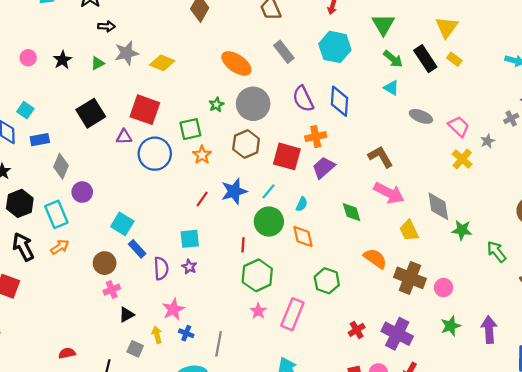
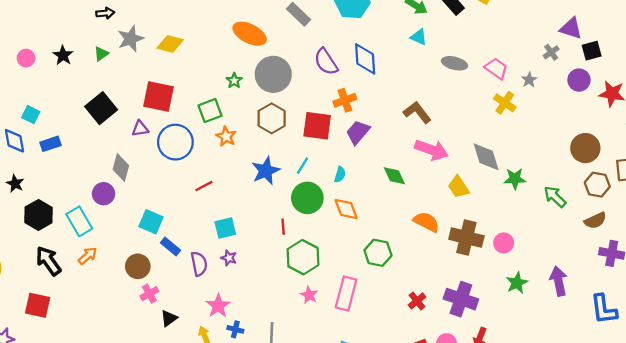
gray diamond: (61, 166) -> (121, 168), moved
red line: (202, 199) -> (204, 186), moved, turned 35

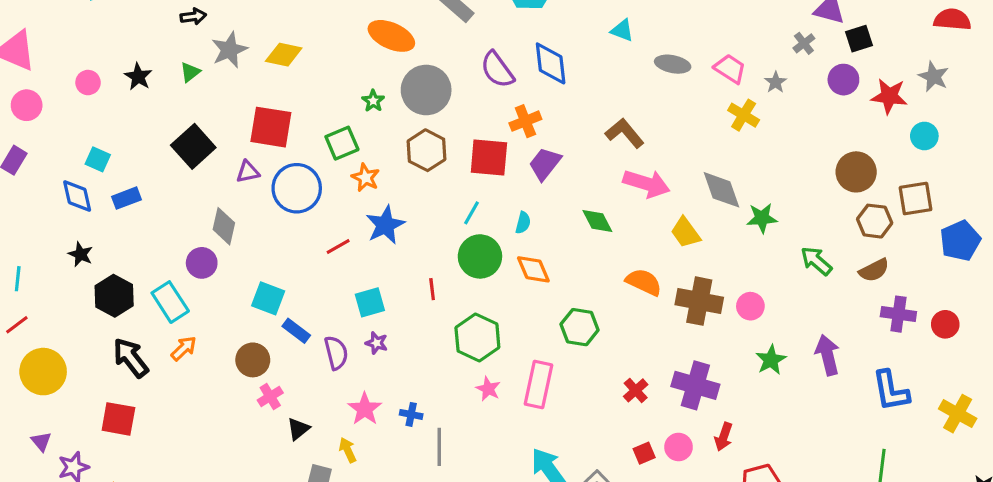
blue star: (266, 171) -> (385, 225), moved
green arrow: (555, 197) -> (816, 261), moved
red line: (283, 227) -> (432, 289), moved
blue cross: (235, 329) -> (411, 414), moved

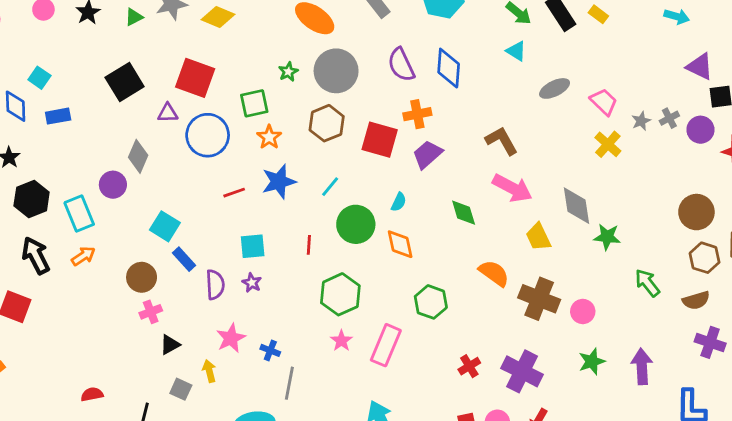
gray cross: (804, 43) -> (669, 118), moved
gray ellipse: (673, 64) -> (555, 88), turned -48
cyan line: (471, 213) -> (330, 187), moved

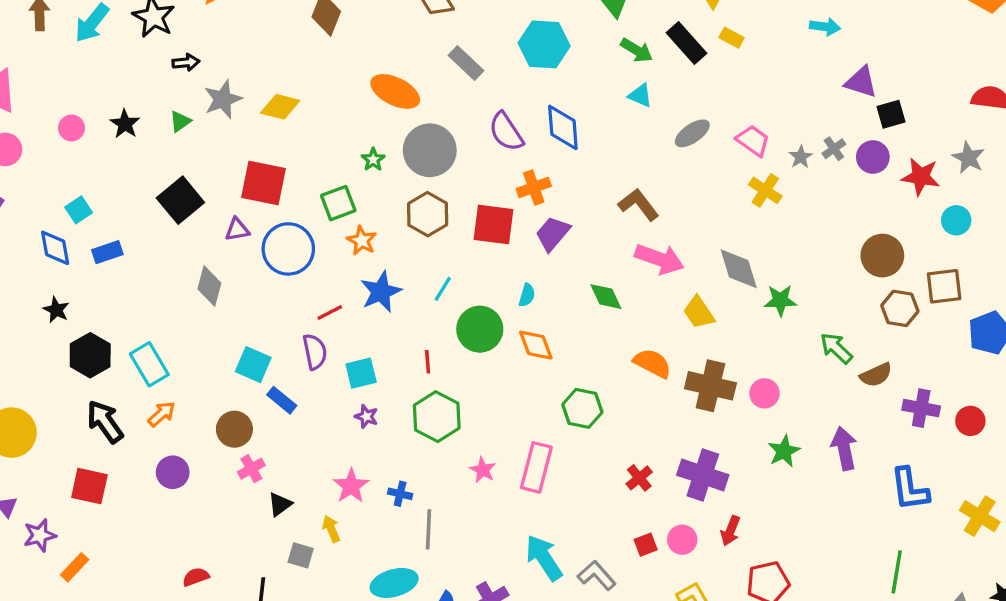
cyan square: (39, 78) -> (79, 210), turned 30
purple circle: (113, 185) -> (173, 472), moved
purple semicircle: (215, 285) -> (315, 352), moved
green hexagon: (340, 294) -> (437, 417), moved
brown semicircle: (696, 300) -> (876, 375), moved

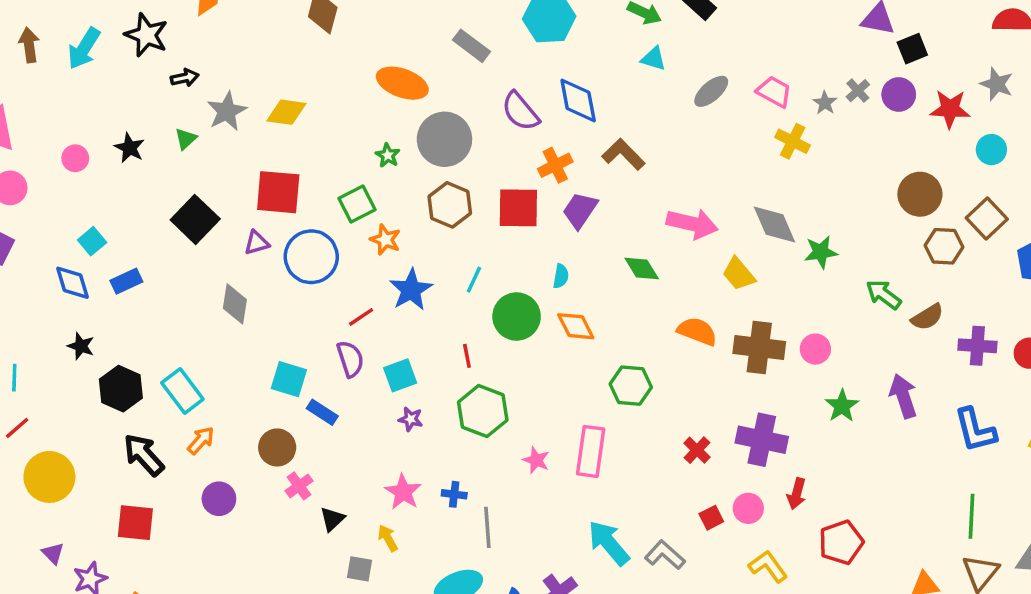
brown L-shape: (639, 205) -> (623, 154), moved
brown square: (944, 286) -> (987, 218), turned -30

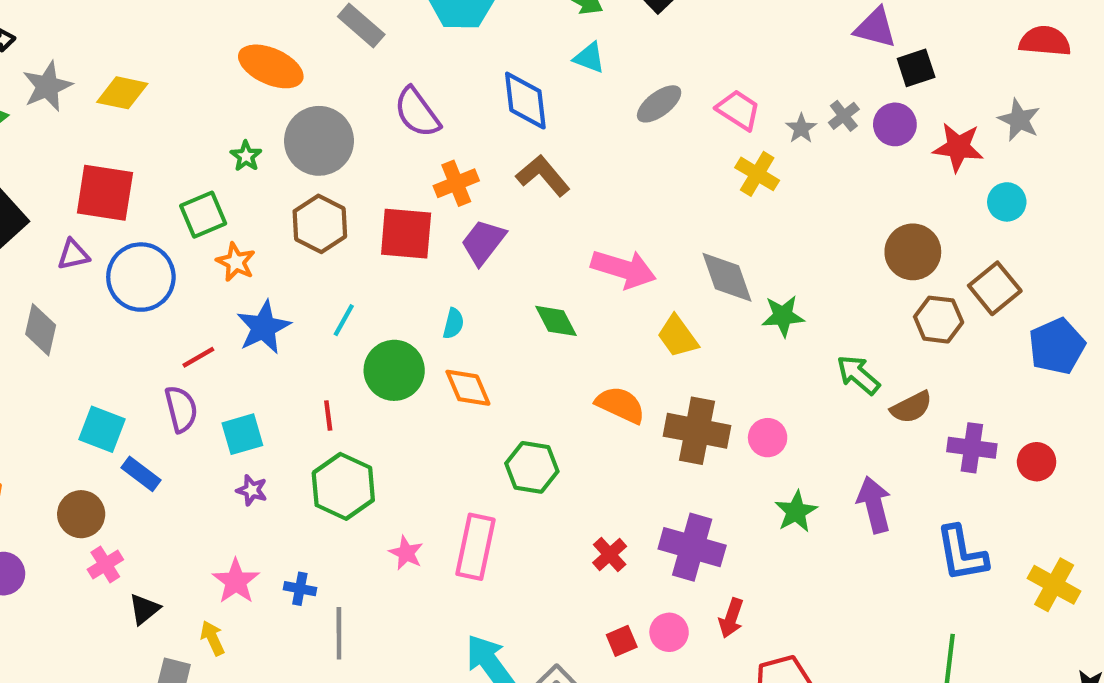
blue diamond: (578, 100) -> (525, 101), moved

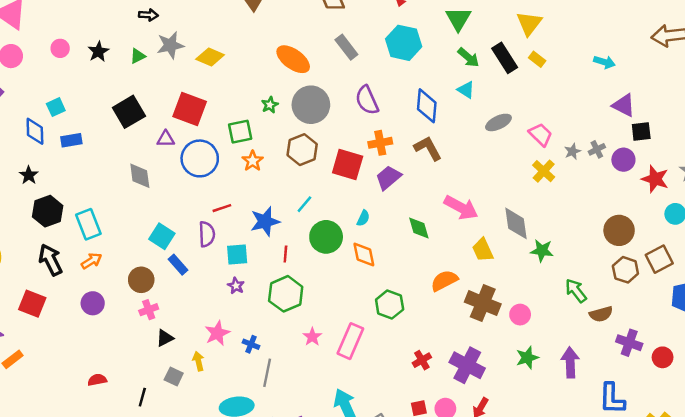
blue star: (263, 327) -> (265, 221), moved
gray diamond: (41, 330) -> (140, 176), turned -32
orange semicircle: (620, 405) -> (444, 281), turned -64

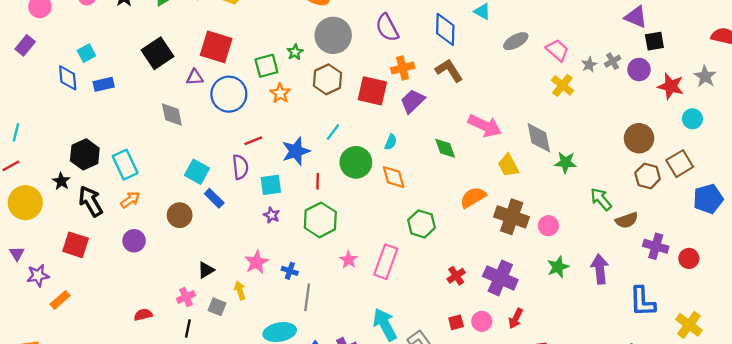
green star: (270, 105) -> (295, 52), moved
black star: (29, 175) -> (61, 181), moved
pink cross: (149, 310) -> (186, 297), moved

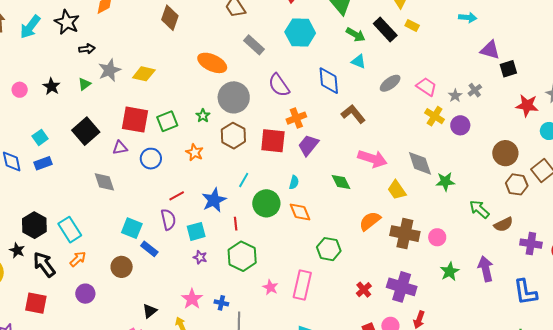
cyan square: (86, 53) -> (40, 137), moved
green square: (266, 66) -> (167, 121), moved
purple circle: (639, 69) -> (460, 125), moved
brown L-shape: (449, 70) -> (353, 114), moved
blue circle: (229, 94) -> (151, 159), size x0.7

